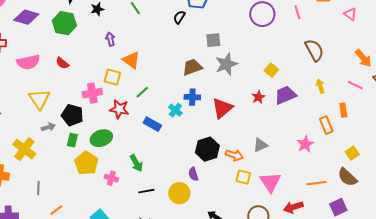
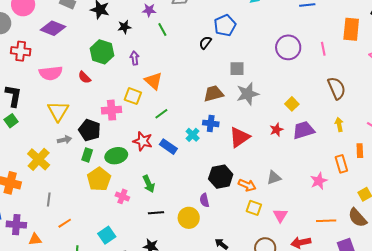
green hexagon: (64, 23) -> (102, 52), moved
red star: (119, 109) -> (143, 141), moved
pink triangle: (270, 182) -> (280, 215), size x0.7

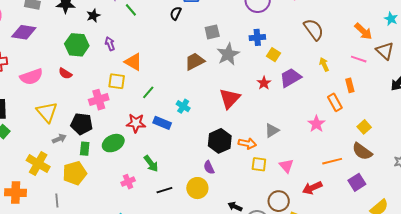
blue cross: (211, 123) -> (257, 37), moved
yellow pentagon: (99, 179) -> (75, 173), moved, turned 30
pink cross: (122, 196) -> (128, 182), turned -32

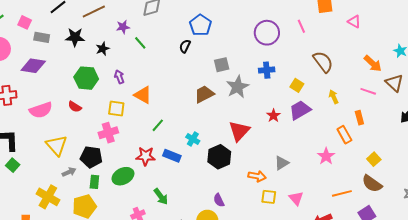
yellow square: (274, 55) -> (297, 85), moved
yellow square: (117, 81) -> (116, 108), moved
black hexagon: (220, 141) -> (219, 157), moved

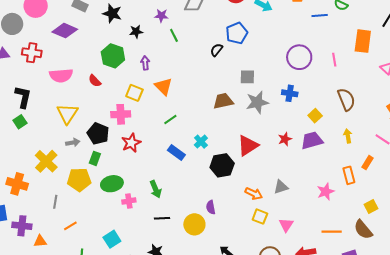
orange rectangle: (359, 118) -> (368, 163), turned 32
red star: (146, 156) -> (131, 143), moved, turned 30
green ellipse: (123, 176) -> (112, 184), moved

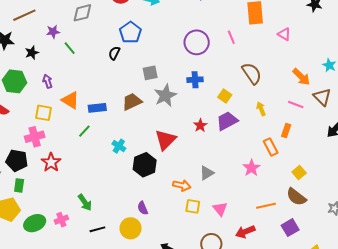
blue rectangle: (176, 153) -> (97, 108), moved, turned -30
green ellipse: (112, 184) -> (35, 223), moved

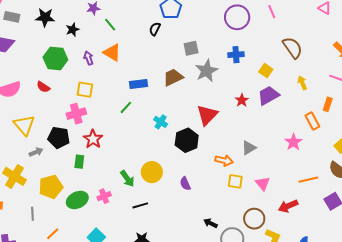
orange triangle: (70, 100) -> (112, 53), moved
green rectangle: (19, 185) -> (79, 162), moved
yellow circle: (131, 228) -> (152, 172), moved

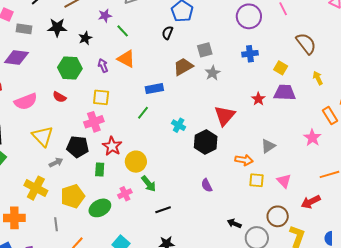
gray star: (207, 71) -> (213, 73), moved, size x0.7
brown trapezoid: (173, 77) -> (183, 67), moved
purple trapezoid: (268, 95) -> (285, 93), turned 35
yellow circle: (152, 172) -> (136, 162), moved
pink cross: (104, 196) -> (125, 194), moved

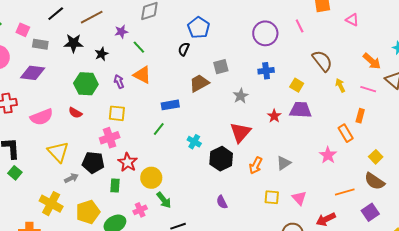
gray star: (213, 73) -> (241, 96), moved
yellow arrow: (318, 78) -> (340, 85), moved
orange arrow: (244, 160) -> (256, 165), moved, turned 108

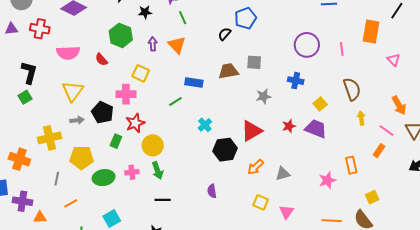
orange rectangle: (360, 116) -> (379, 151), moved
yellow cross: (51, 204) -> (49, 138), turned 30

